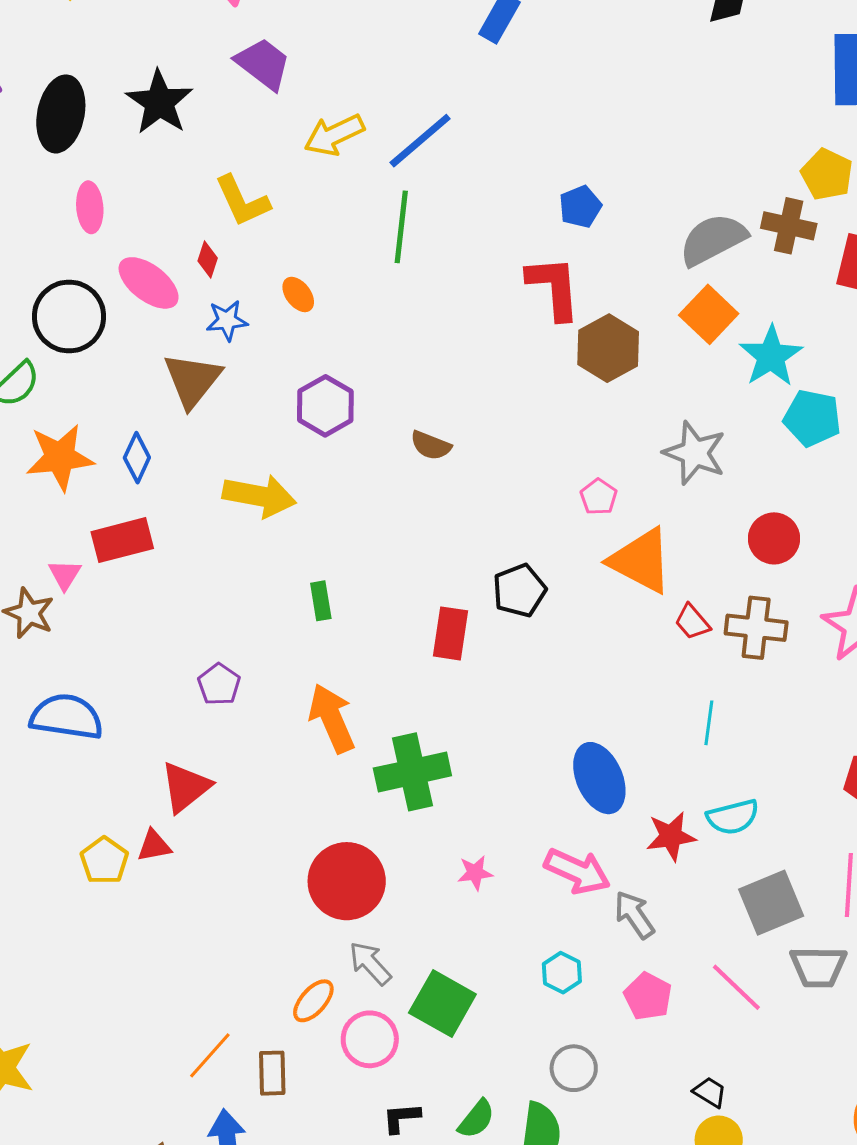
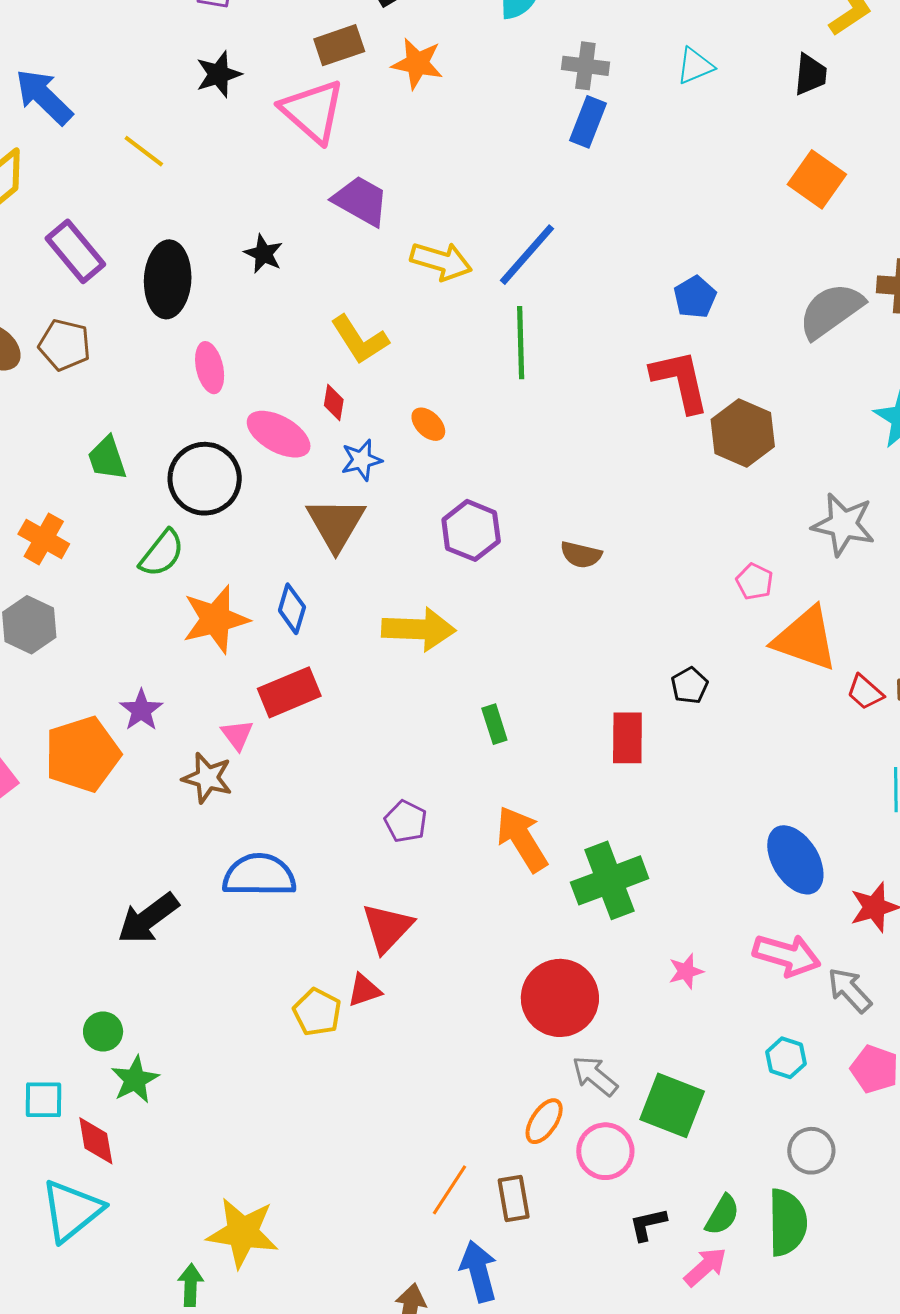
black star: (159, 102) -> (264, 254), size x0.6
yellow arrow: (334, 135) -> (441, 261), turned -130
orange square: (709, 314) -> (817, 179), moved
black pentagon: (519, 590) -> (690, 686), size x0.7

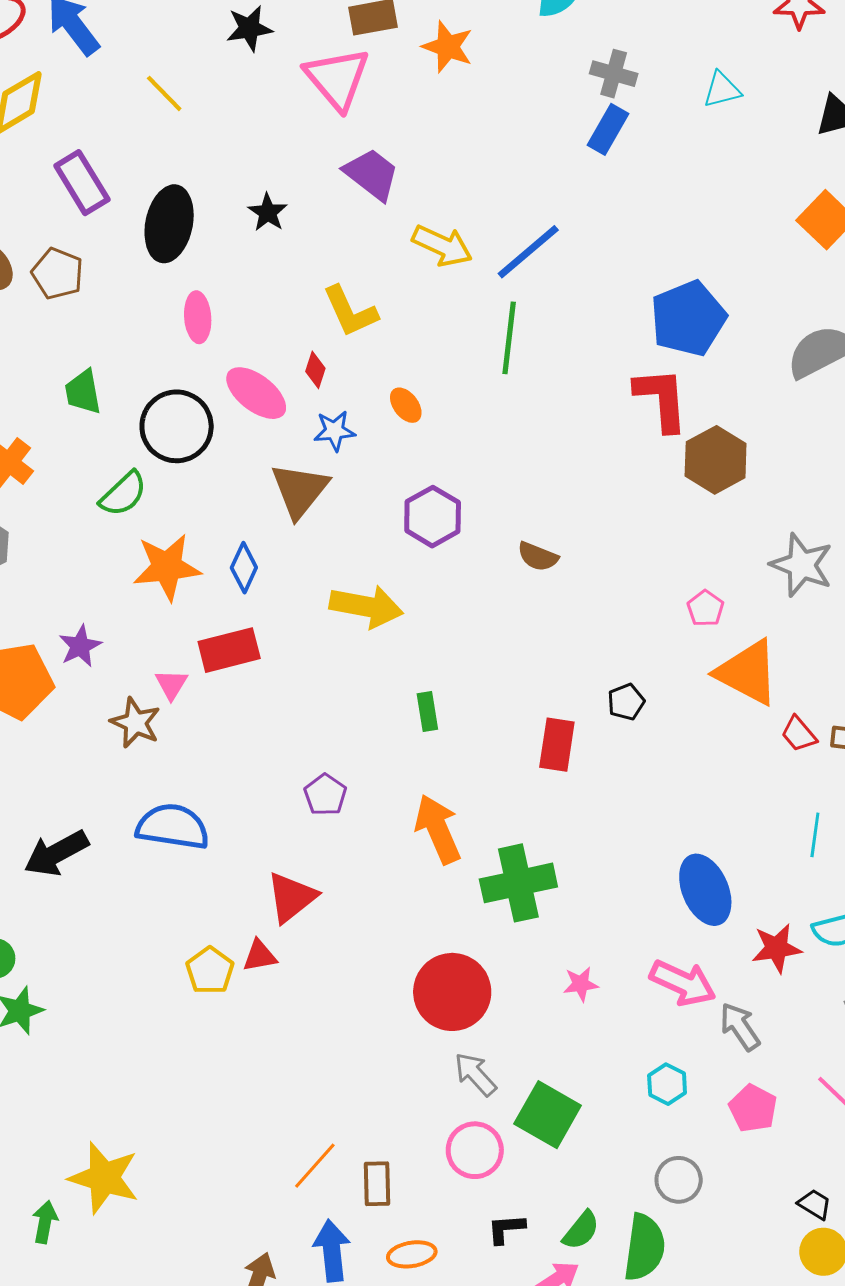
blue pentagon: (695, 297) -> (688, 318), size x1.8
orange ellipse: (544, 1121) -> (412, 1254), moved, turned 39

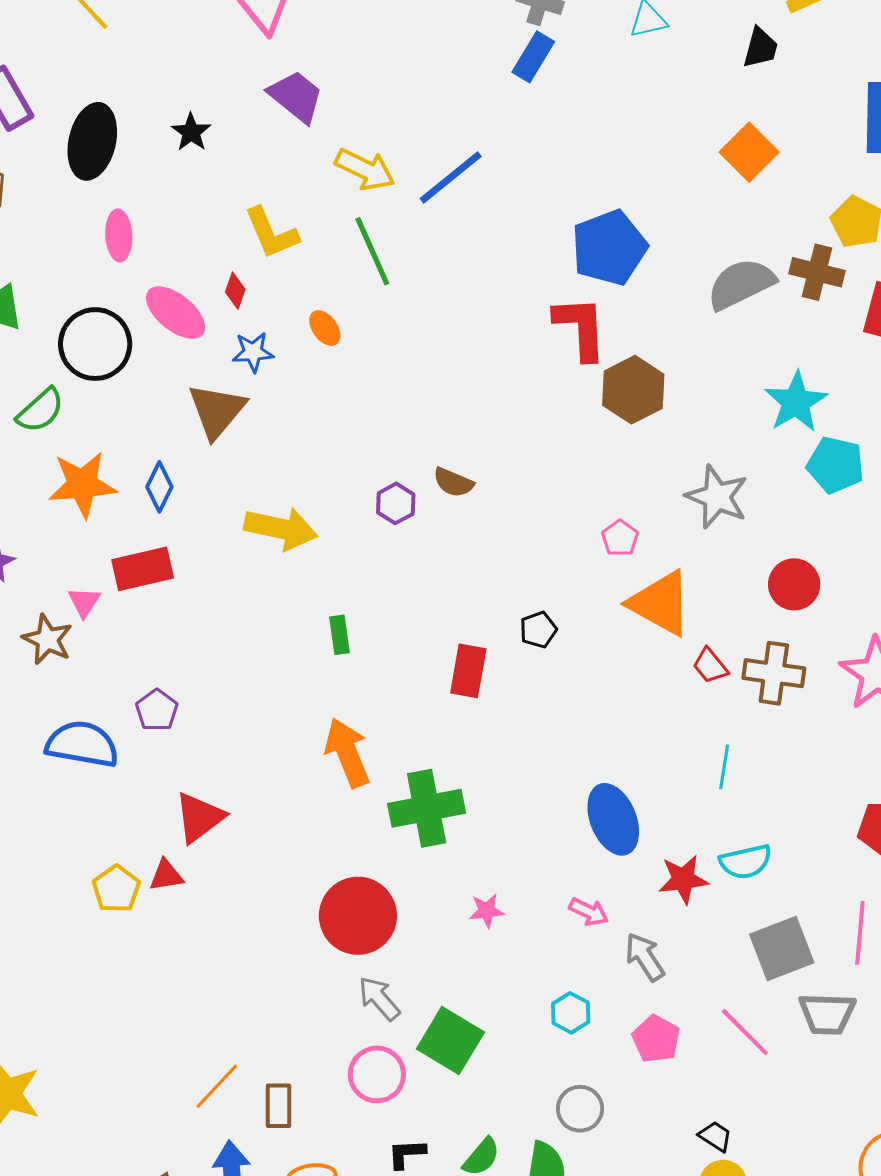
green line: (509, 338) -> (372, 251), moved, turned -32
purple hexagon: (433, 517) -> (396, 503), moved, size x0.7
purple pentagon: (325, 795) -> (157, 710), moved
pink arrow: (683, 983) -> (589, 912), size x0.6

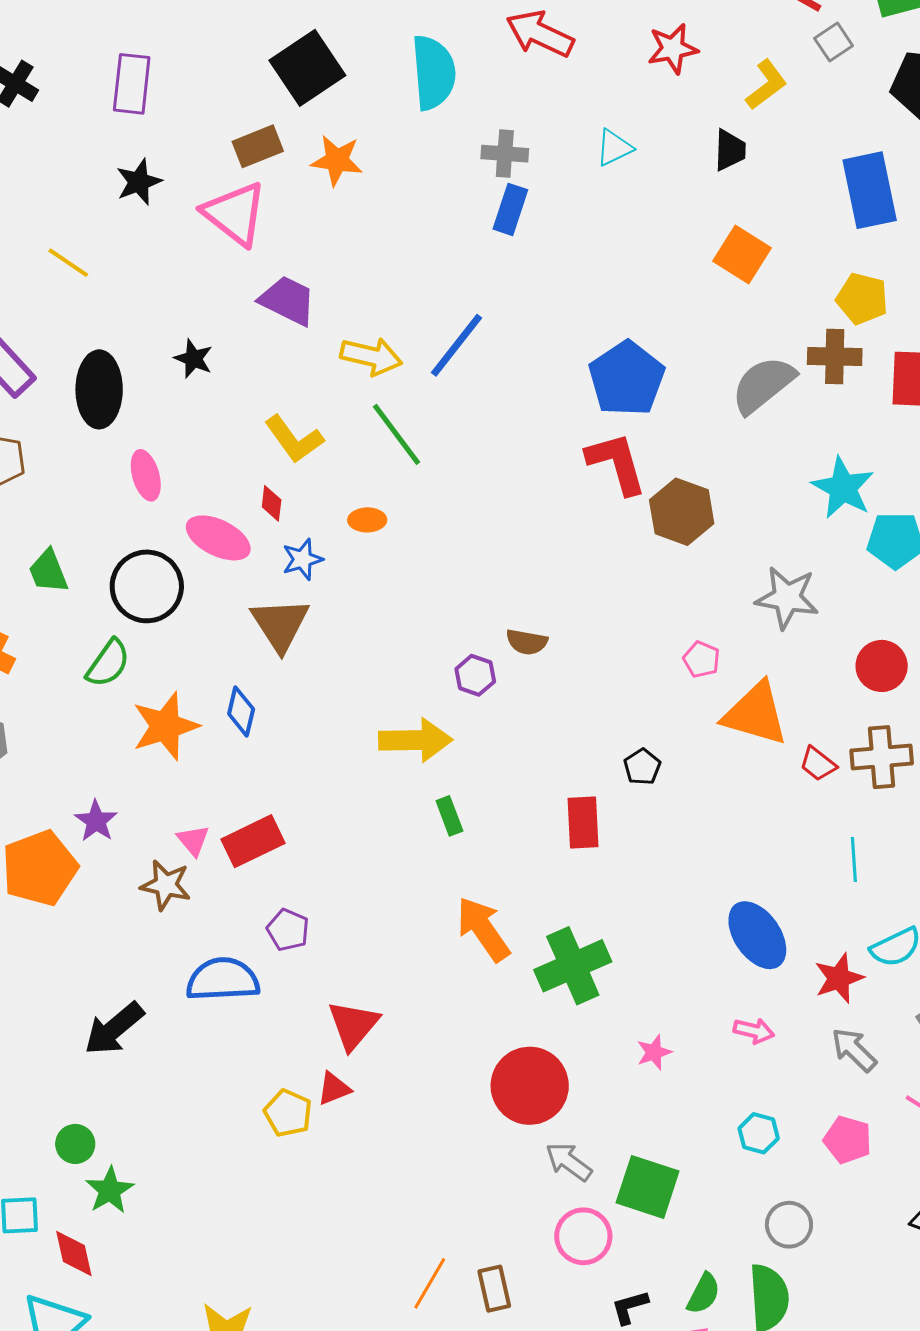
orange ellipse: (325, 328) -> (367, 520), turned -42
yellow arrow: (281, 528) -> (415, 740), moved
red rectangle: (143, 569) -> (253, 841), moved
gray arrow: (645, 957) -> (854, 1050), moved

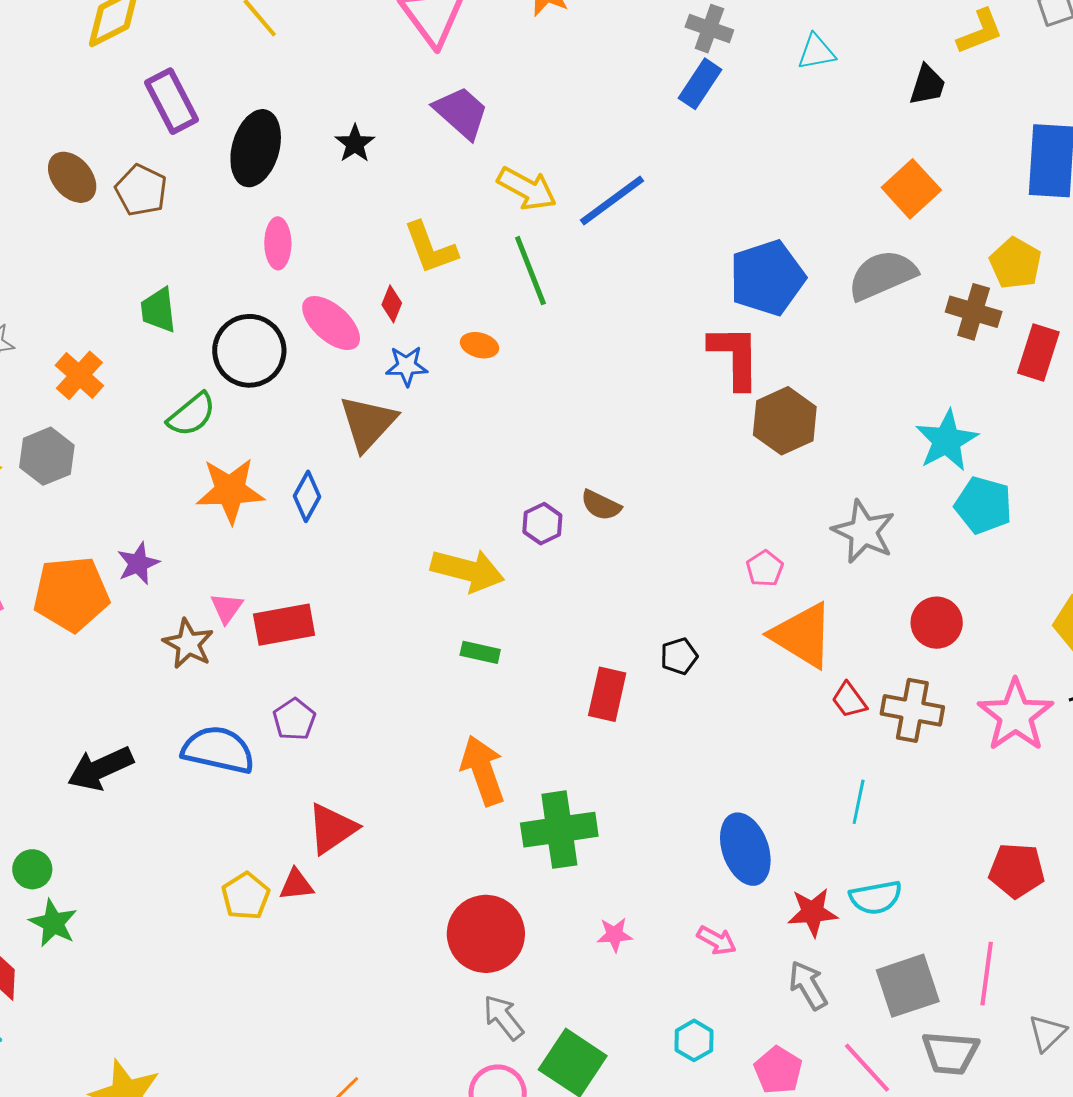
gray semicircle: (763, 385) -> (882, 275), moved
green rectangle: (449, 816) -> (480, 652), turned -72
green star: (110, 1190) -> (53, 923), turned -30

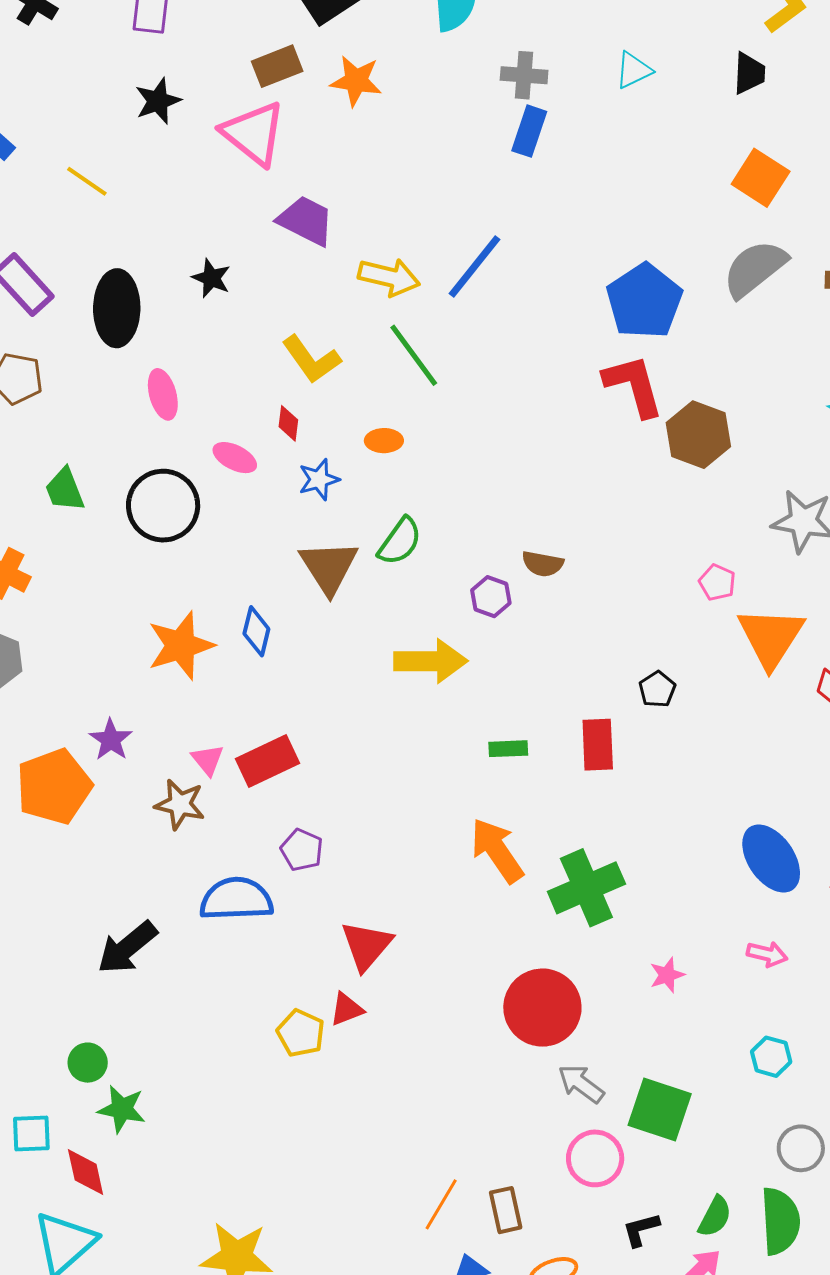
pink ellipse: (331, 323) -> (235, 458), size x0.7
green semicircle: (192, 415) -> (400, 541), moved
brown triangle: (368, 423) -> (329, 567), moved
orange triangle: (802, 635) -> (771, 637), turned 46
green rectangle: (480, 652) -> (508, 749), moved

